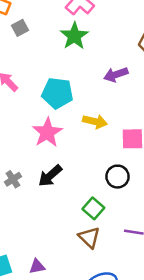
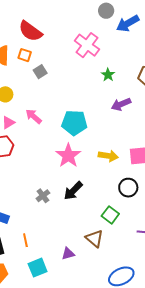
green star: (74, 36) -> (108, 75), moved, size x0.6
yellow arrow: (95, 121) -> (108, 156), moved
brown triangle: (89, 237) -> (95, 238), moved
purple triangle: (37, 266) -> (68, 254), moved

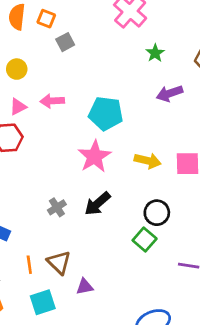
pink arrow: (34, 116) -> (52, 101), turned -48
black circle: (128, 188) -> (157, 213), moved
brown triangle: (95, 238) -> (59, 262), moved

